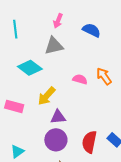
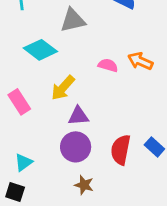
orange arrow: (104, 76) -> (140, 61), turned -30
pink rectangle: (14, 106) -> (19, 102), turned 42

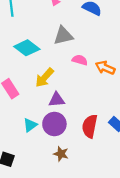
gray triangle: (73, 20) -> (63, 36), moved
orange arrow: (140, 61) -> (105, 68), moved
cyan triangle: (23, 162) -> (30, 125), moved

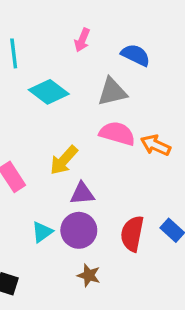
gray triangle: (63, 36) -> (112, 92), moved
cyan diamond: (27, 48) -> (49, 92), moved
pink semicircle: (80, 60) -> (117, 134), size x1.5

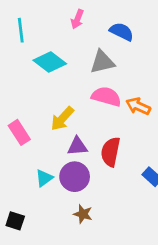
red semicircle: (132, 234) -> (111, 152), moved

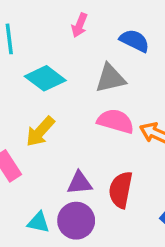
yellow arrow: (62, 119) -> (40, 132), moved
cyan triangle: (44, 178) -> (38, 222), turned 48

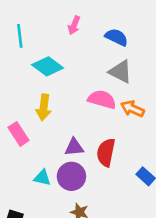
gray triangle: (110, 78) -> (120, 72), moved, turned 40
yellow arrow: (40, 132) -> (44, 107), turned -35

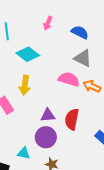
cyan triangle: (42, 178) -> (24, 153), moved

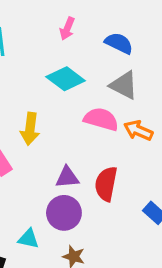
cyan diamond: (28, 54) -> (66, 79), moved

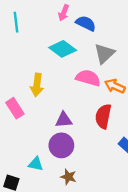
blue semicircle: (119, 43) -> (86, 23), moved
gray triangle: (124, 85) -> (104, 54), turned 50
red semicircle: (106, 184) -> (103, 116), moved

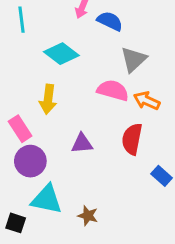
cyan diamond: (63, 49) -> (61, 54), moved
purple circle: (61, 145) -> (30, 161), moved
cyan triangle: (36, 164) -> (47, 199), size x1.6

